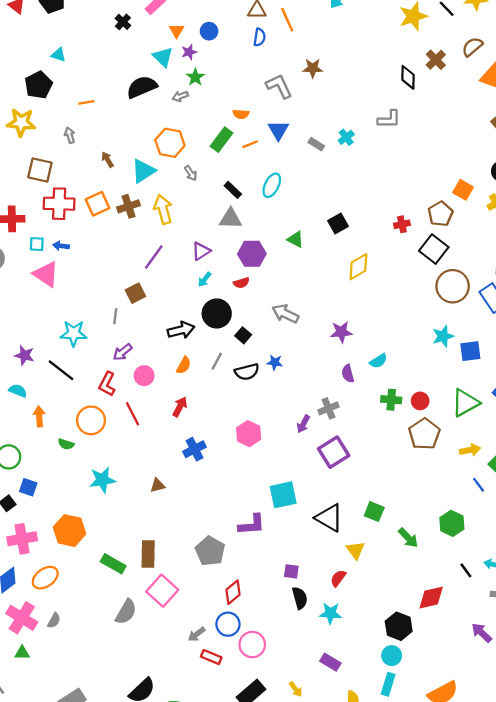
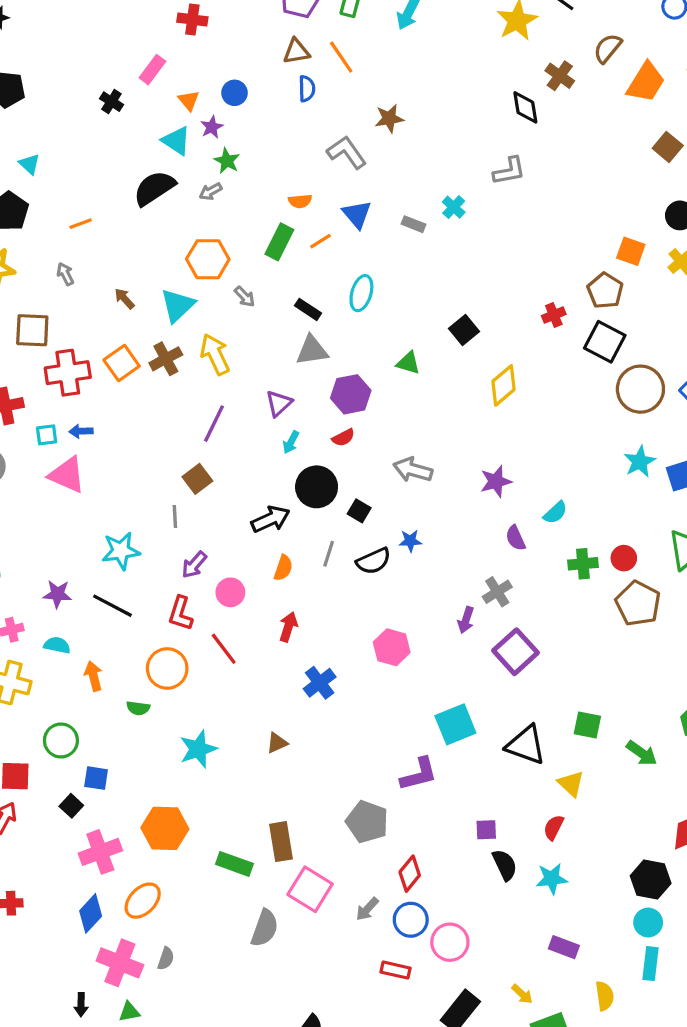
cyan triangle: (58, 55) -> (29, 164), turned 35
gray arrow: (197, 634) -> (367, 909), moved

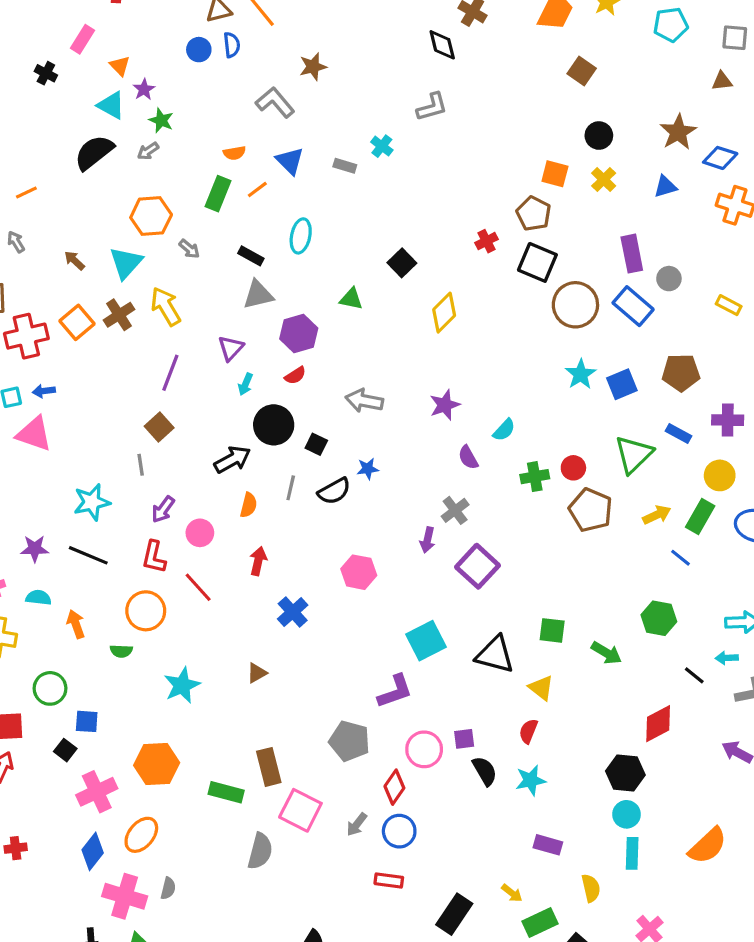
blue circle: (235, 93) -> (199, 50), moved
pink circle: (450, 942) -> (424, 749), moved

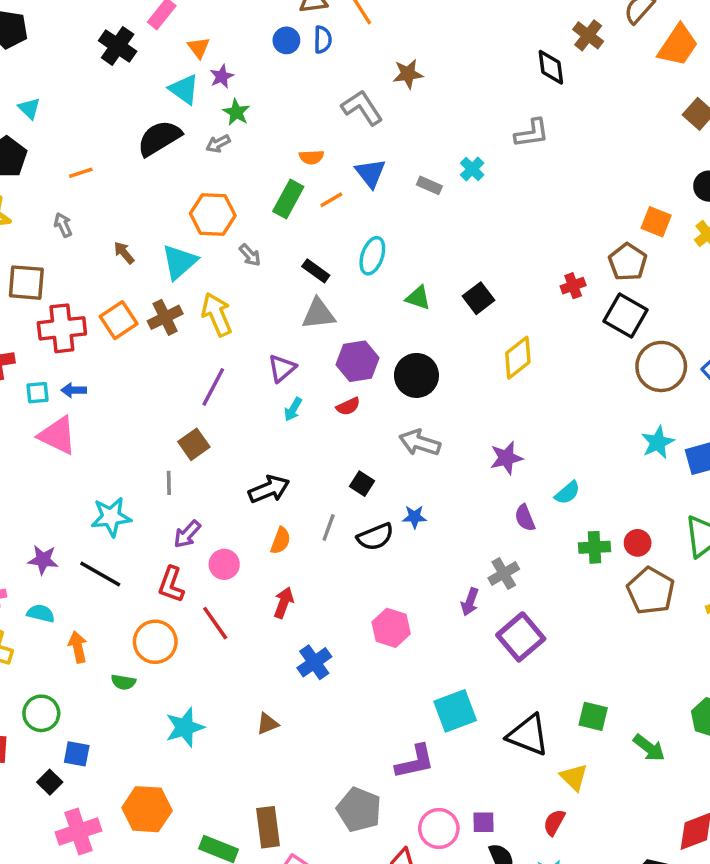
black cross: (46, 73) -> (118, 46), size x1.5
green triangle: (351, 299) -> (418, 298), moved
black circle: (274, 425) -> (416, 375), moved

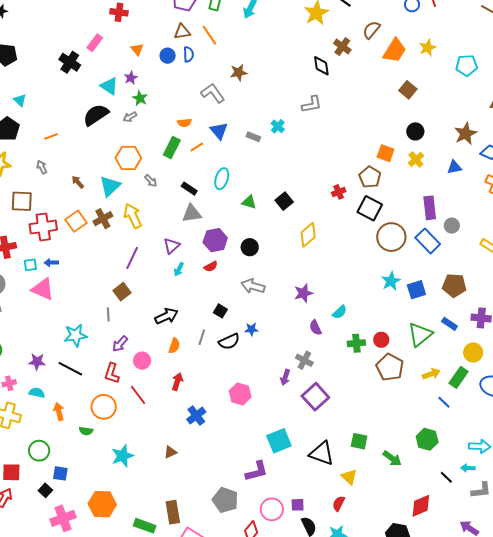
orange triangle: (199, 48) -> (137, 49), moved
black circle: (416, 375) -> (250, 247), size x0.7
gray cross: (504, 574) -> (304, 360), turned -30

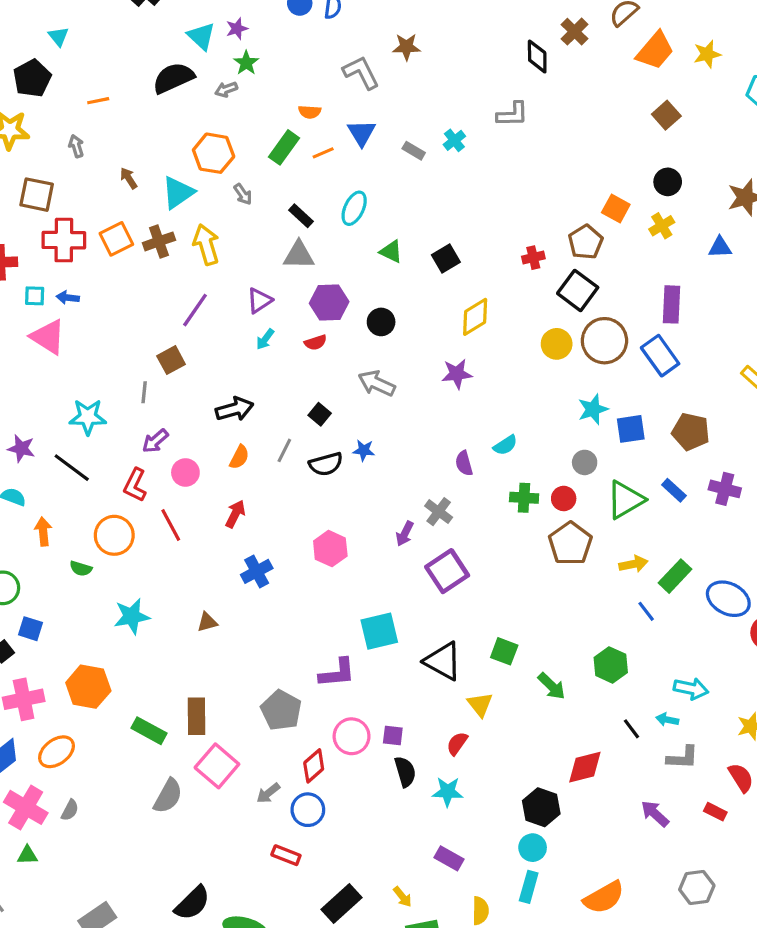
gray circle: (452, 226) -> (585, 462), moved
purple star: (303, 293) -> (457, 374), moved
yellow circle: (473, 353) -> (557, 344), moved

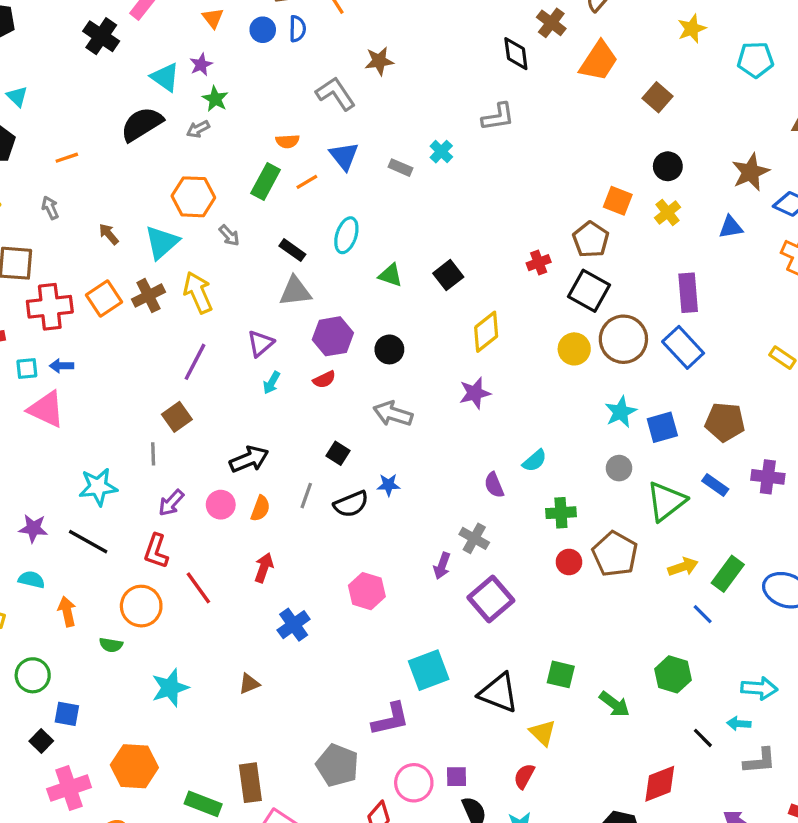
orange trapezoid: (655, 51) -> (599, 61), moved
pink circle: (185, 472) -> (221, 505), moved
red circle: (564, 498) -> (569, 562), moved

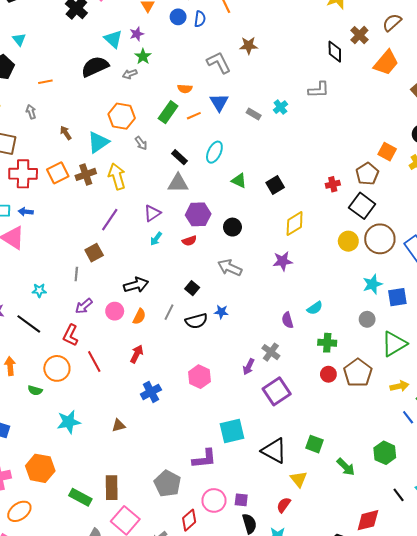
cyan star: (98, 487) -> (39, 290), size x0.6

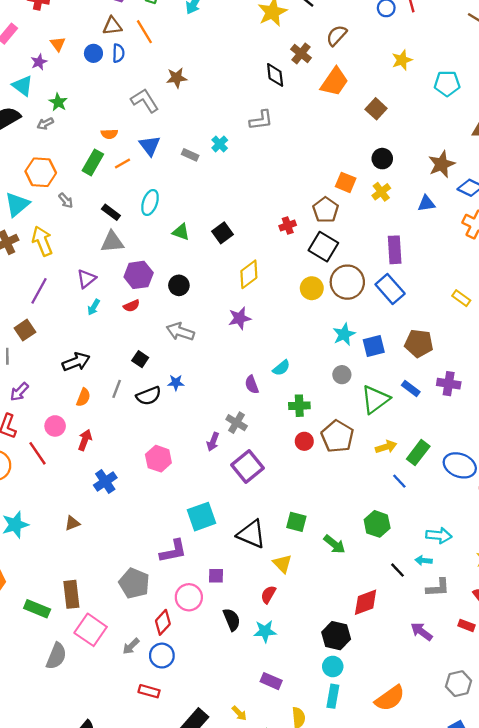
purple star: (137, 34) -> (39, 62), moved
pink circle: (115, 311) -> (55, 426), moved
purple square: (241, 500) -> (216, 576), moved

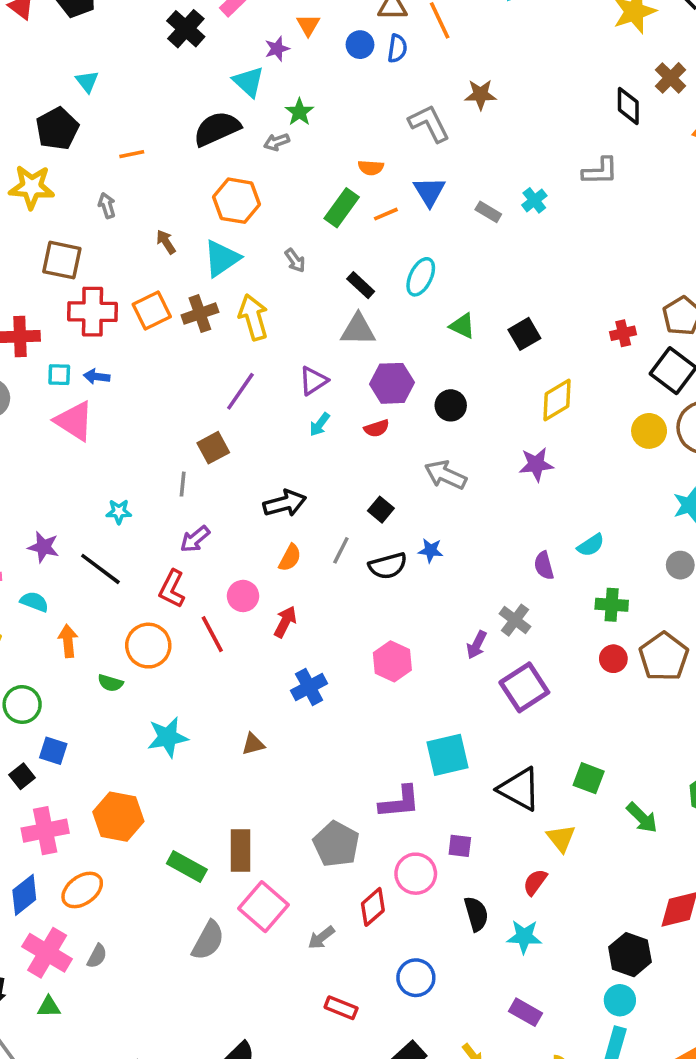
orange hexagon: (41, 172) -> (237, 201), moved
blue circle: (162, 656) -> (416, 978), moved

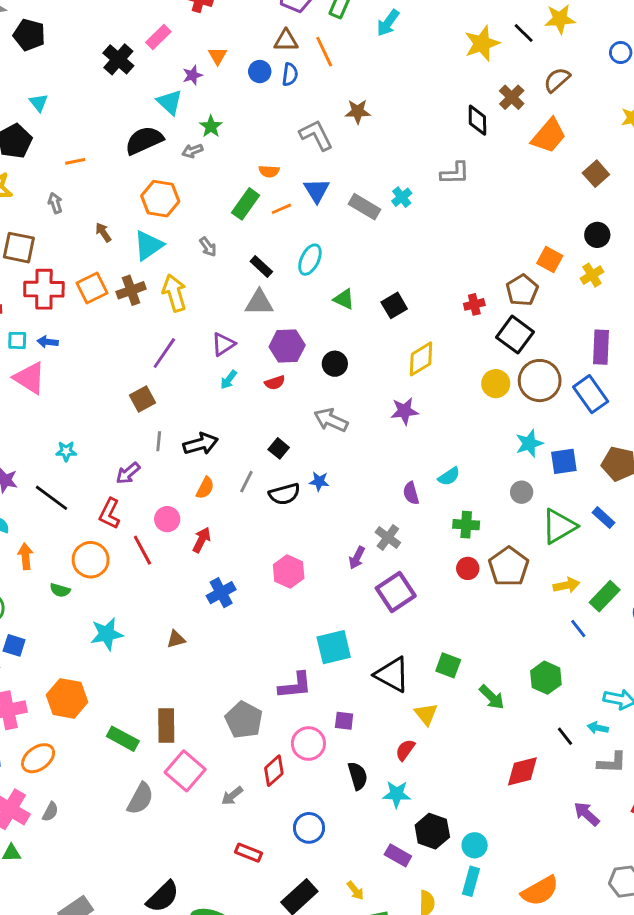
gray rectangle: (488, 212) -> (364, 207), size x1.5
gray line: (183, 484) -> (159, 441), moved
black hexagon: (630, 955) -> (432, 831), moved

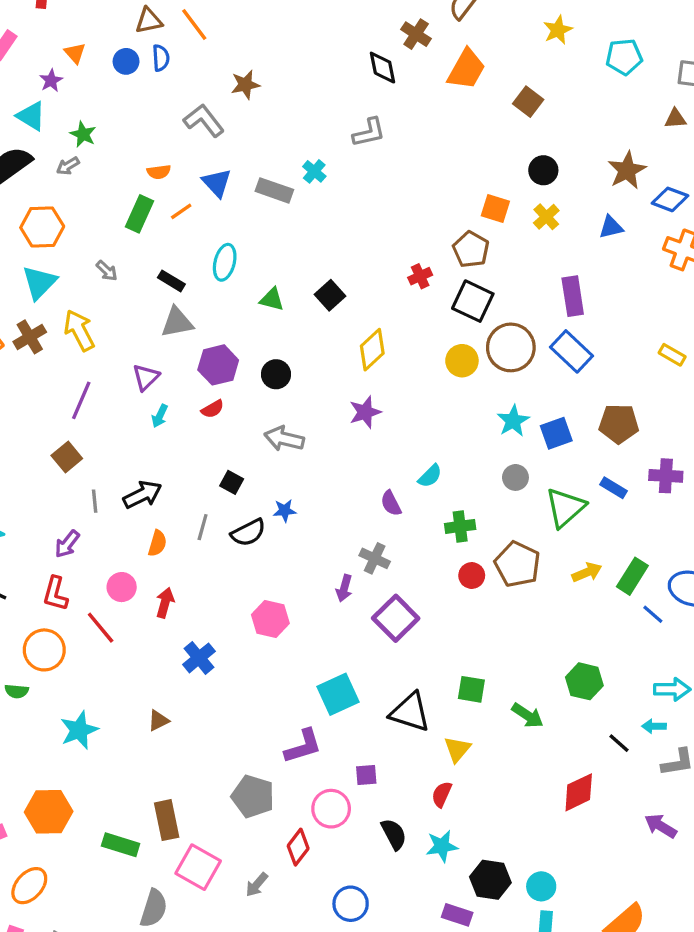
blue line: (578, 628) -> (653, 614), moved
yellow triangle: (426, 714) -> (457, 749), turned 30

